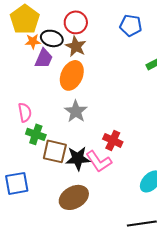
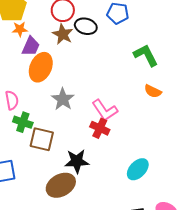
black ellipse: (52, 38) -> (86, 26), moved
orange ellipse: (72, 75) -> (41, 67), moved
black star: (78, 158) -> (77, 161), moved
pink L-shape: (99, 161) -> (105, 110), moved

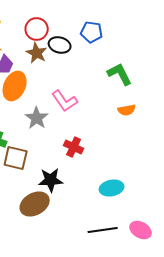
orange semicircle: (153, 91) -> (127, 110), turned -36
pink L-shape: (105, 110) -> (65, 101), moved
cyan ellipse: (138, 169) -> (112, 188), turned 35

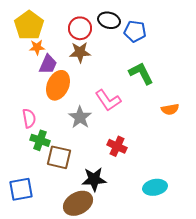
black ellipse: (60, 45) -> (109, 20), moved
brown star: (37, 53) -> (80, 52), turned -30
green L-shape: (120, 74) -> (141, 73), moved

